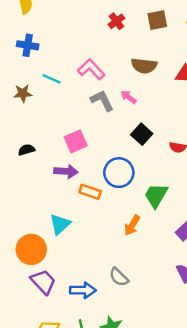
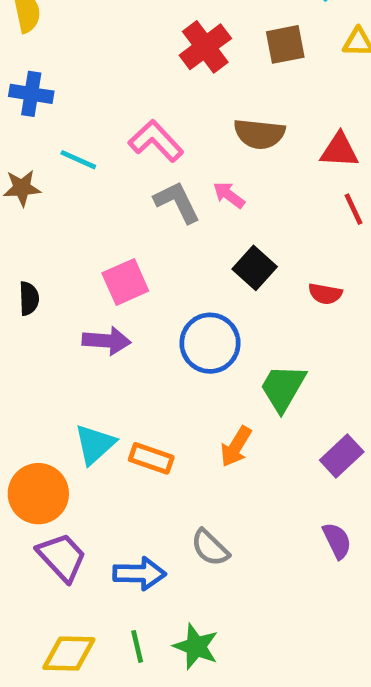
red cross: (116, 21) -> (205, 47), size x1.5
black semicircle: (26, 150) -> (29, 298), turned 105
orange rectangle: (90, 192) -> (151, 458), moved

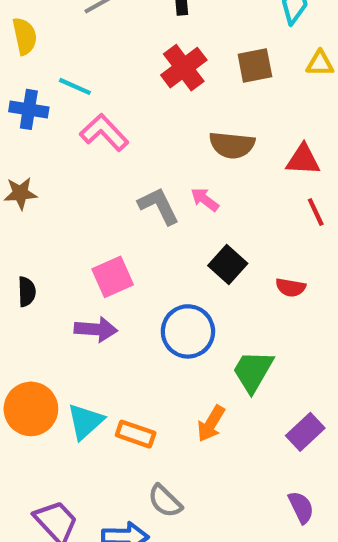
pink L-shape: (156, 141) -> (104, 133), moved
cyan line: (78, 160) -> (75, 86), moved
orange circle: (38, 494) -> (31, 409), moved
gray semicircle: (210, 548) -> (165, 501), moved

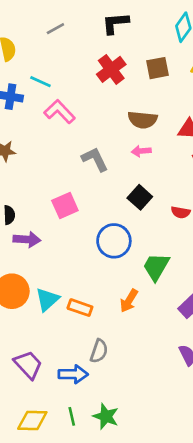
pink arrow: (205, 200) -> (141, 151), moved, turned -42
purple arrow: (96, 329) -> (27, 240), moved
gray semicircle: (165, 501) -> (99, 351), turned -115

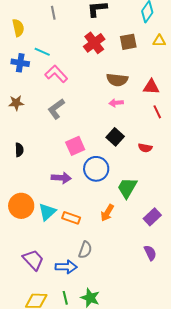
gray line: (55, 29) -> (53, 13), turned -72
gray L-shape: (95, 159) -> (56, 109), moved, turned -100
pink square: (65, 205) -> (75, 146), moved
purple arrow: (27, 240) -> (61, 178), moved

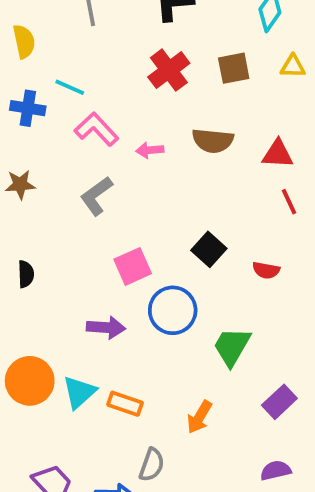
pink arrow: (116, 103) -> (150, 150), moved
orange arrow: (107, 213) -> (199, 417), moved
purple semicircle: (150, 253) -> (276, 470), turned -77

